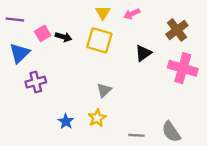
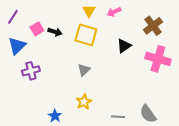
purple line: (15, 20) -> (13, 17), turned -63
gray triangle: (104, 90) -> (84, 70), moved
blue star: (66, 121) -> (55, 116), moved

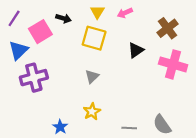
pink square: (37, 29) -> (40, 32), size x1.5
black arrow: (55, 32) -> (63, 18), moved
purple cross: (31, 71) -> (34, 78), size x1.4

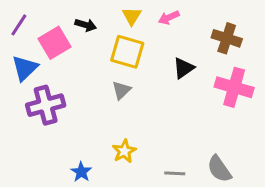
brown cross: (168, 28) -> (227, 38), turned -35
gray triangle: (92, 76) -> (121, 90), moved

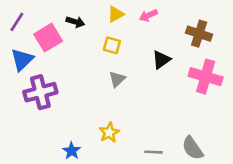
yellow triangle: (132, 16) -> (116, 14), turned 30
yellow square: (127, 52) -> (112, 45), size x0.6
gray triangle: (121, 90) -> (117, 79), moved

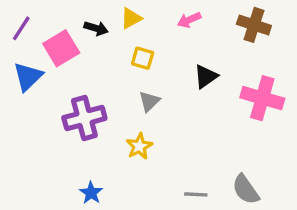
yellow triangle: (116, 14) -> (131, 18), moved
brown cross: (199, 34) -> (254, 25), moved
purple cross: (40, 92) -> (84, 118), moved
yellow star: (109, 133) -> (139, 146), moved

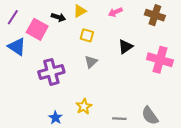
pink square: (61, 48) -> (37, 29), turned -30
blue triangle: (28, 76) -> (17, 47), turned -42
yellow star: (139, 146) -> (84, 106), moved

